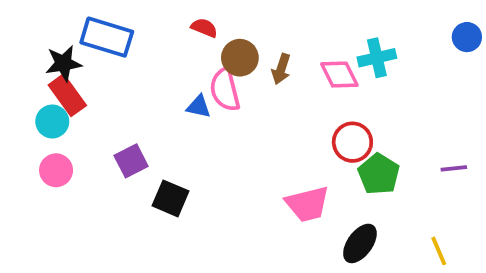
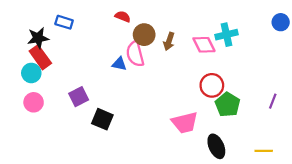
blue rectangle: (107, 37) -> (64, 22), size x0.6
purple line: (454, 168) -> (273, 101), turned -63
black ellipse: (360, 243) -> (216, 146), turned -60
yellow line: (439, 251) -> (264, 151), turned -66

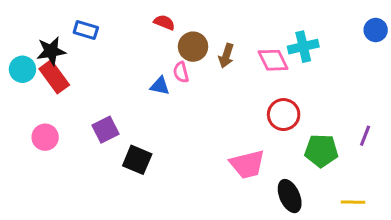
pink semicircle: (135, 54) -> (181, 72), size x0.6
cyan circle: (31, 73) -> (22, 69), moved
green pentagon: (228, 105) -> (321, 151), moved, turned -30

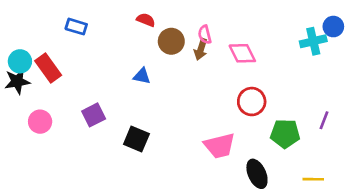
cyan cross: (303, 47) -> (313, 41), moved
black star: (51, 51) -> (17, 81), moved
pink semicircle: (181, 72) -> (205, 35), moved
black square: (137, 160) -> (136, 139), moved

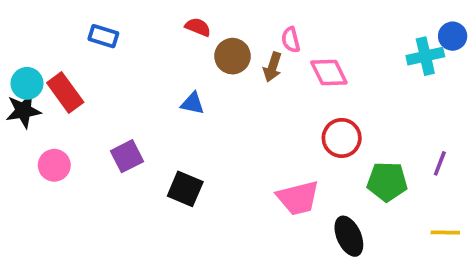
pink semicircle: (205, 35) -> (291, 40), moved
yellow line: (313, 179) -> (445, 233), moved

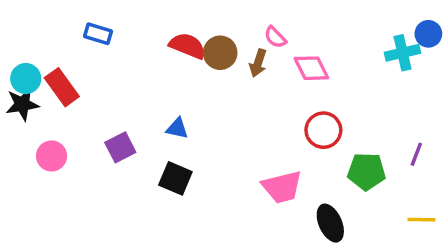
red semicircle: (198, 27) -> (187, 46), moved, size x1.5
pink semicircle: (291, 40) -> (275, 37), turned -30
blue triangle: (192, 103) -> (177, 128), moved

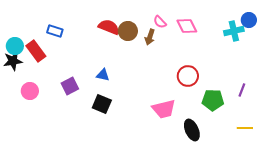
blue rectangle: (98, 34) -> (55, 31), moved
pink diamond: (311, 68) -> (187, 26), moved

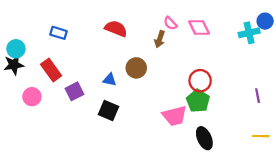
brown circle: (128, 31) -> (136, 68), moved
red rectangle: (36, 51) -> (51, 70), moved
purple line: (242, 90) -> (258, 96), turned -32
green pentagon: (213, 100) -> (198, 101), moved, turned 30

